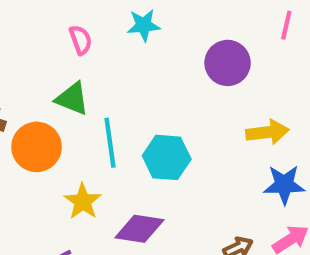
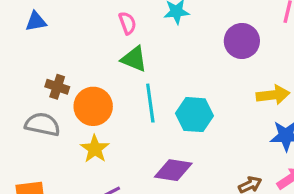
green triangle: (72, 99) -> (134, 59), moved
yellow star: (83, 201) -> (95, 149), moved

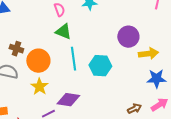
purple circle: (242, 41) -> (128, 37), moved
purple diamond: (173, 170) -> (68, 100), moved

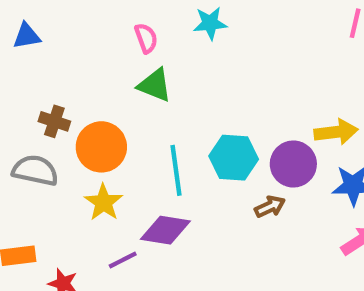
purple circle: (128, 37) -> (293, 164), moved
cyan line: (73, 59) -> (176, 170), moved
brown arrow: (134, 109) -> (270, 207), moved

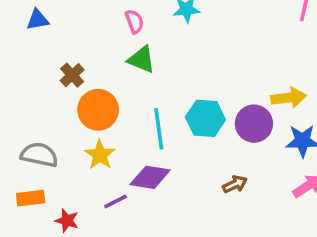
brown cross: (54, 121) -> (72, 75), moved, turned 30
gray semicircle: (35, 170) -> (39, 155), moved
brown arrow: (270, 207) -> (235, 184), moved

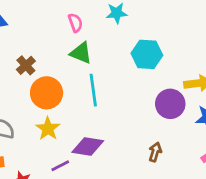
cyan hexagon: (205, 118) -> (147, 54), moved
cyan line: (159, 129) -> (93, 90), moved
brown arrow: (235, 184) -> (155, 152), turned -48

